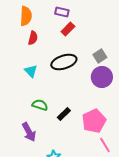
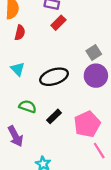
black ellipse: (64, 62) -> (54, 77), moved

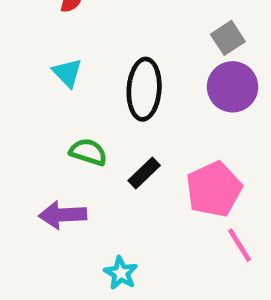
black ellipse: (54, 77) -> (144, 89), turned -68
purple arrow: (15, 136) -> (63, 215), turned 115

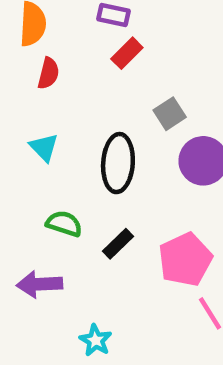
gray square: (228, 38) -> (170, 114), moved

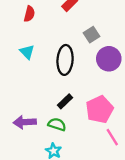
green semicircle: (64, 224) -> (57, 124), moved

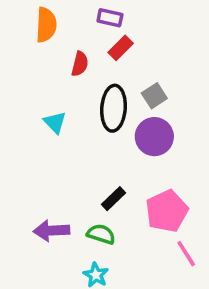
red semicircle: (29, 14) -> (80, 64), moved
purple circle: (109, 59) -> (154, 137), moved
black ellipse: (65, 60) -> (114, 108), moved

